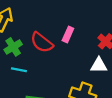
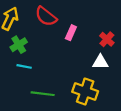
red semicircle: (42, 42) -> (46, 16), moved

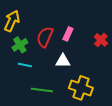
red semicircle: (46, 16) -> (45, 37), moved, turned 75
white triangle: (100, 62) -> (63, 61), moved

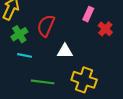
pink rectangle: (68, 34) -> (88, 14), moved

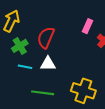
white triangle: (65, 51) -> (48, 64), moved

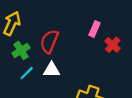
cyan line: (25, 67) -> (27, 73), turned -56

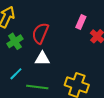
cyan line: (27, 73) -> (16, 74), moved

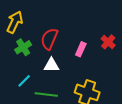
pink rectangle: (81, 22) -> (81, 49), moved

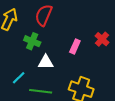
red semicircle: (49, 39) -> (44, 15), moved
green cross: (23, 47) -> (32, 41), moved, turned -35

